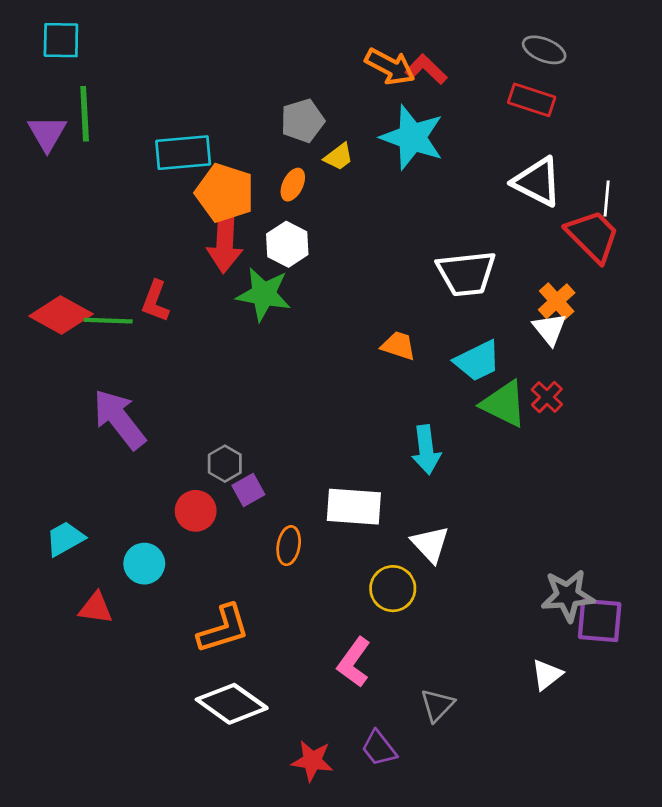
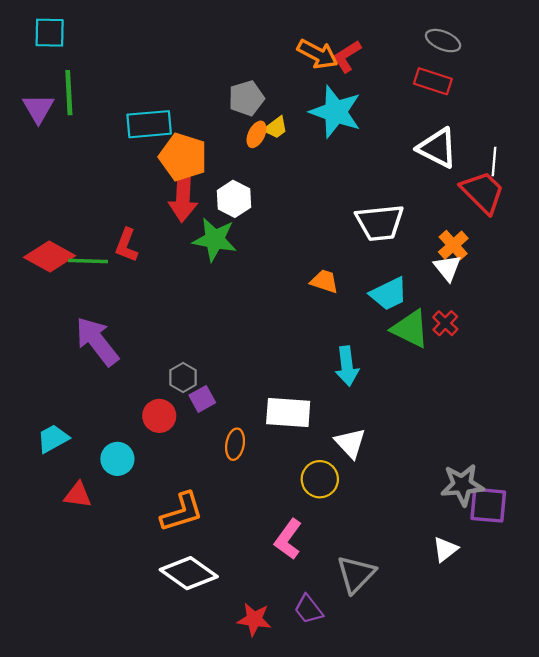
red L-shape: (426, 69) -> (347, 56), turned -76
orange ellipse: (293, 185) -> (256, 134), moved
gray triangle: (437, 705) -> (356, 574), size x1.4

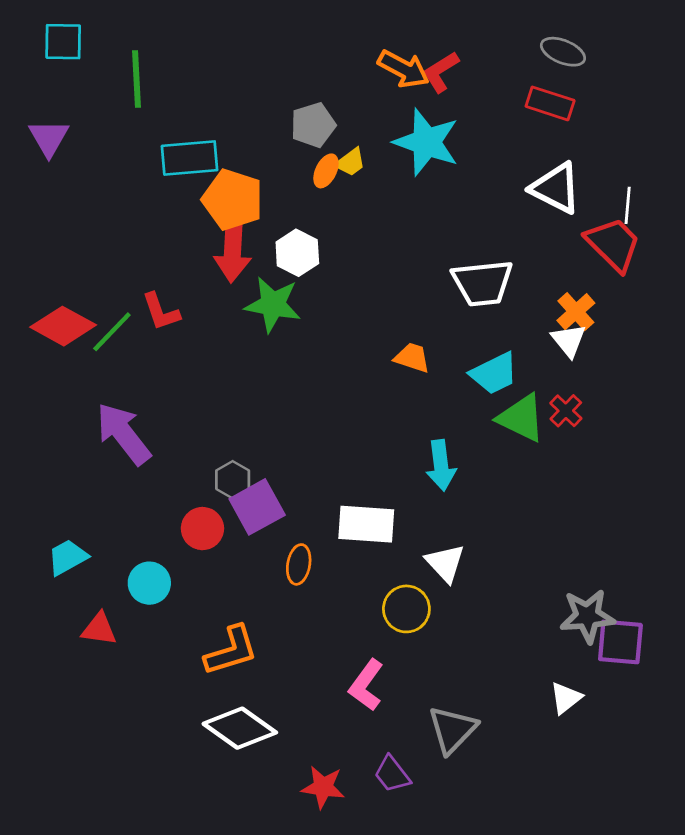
green line: (69, 93) -> (136, 79), moved
red L-shape: (126, 245) -> (161, 312), turned -40
green line: (88, 261) -> (112, 332), turned -48
purple square: (202, 399) -> (257, 507), size x1.6

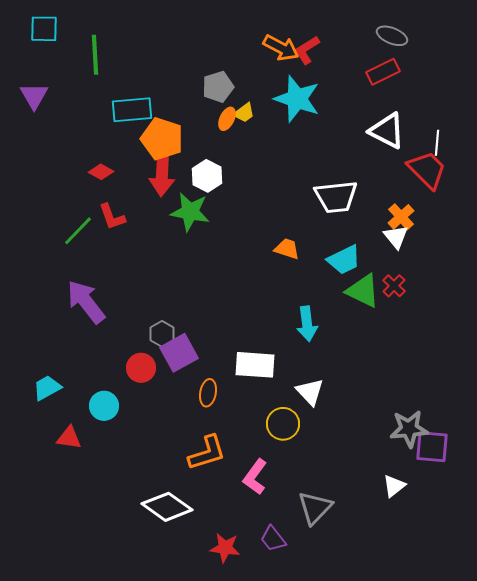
red rectangle: (550, 103) -> (383, 72), turned -44
red diamond: (63, 326) -> (101, 172), moved, size x0.6
orange L-shape: (231, 651) -> (207, 453), moved

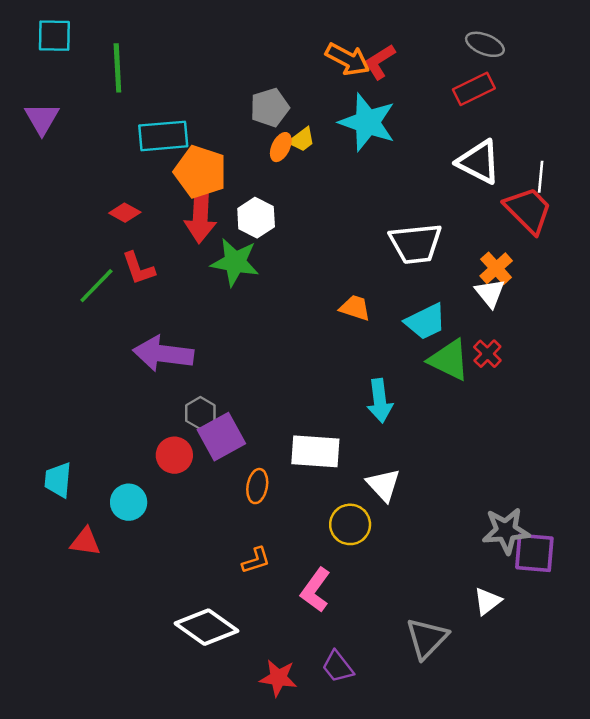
purple arrow: (86, 302) -> (163, 354), moved, turned -45
cyan trapezoid: (47, 388) -> (58, 480), turned -56
orange L-shape: (207, 453) -> (256, 560), size x0.6
gray triangle: (315, 508) -> (427, 638), moved

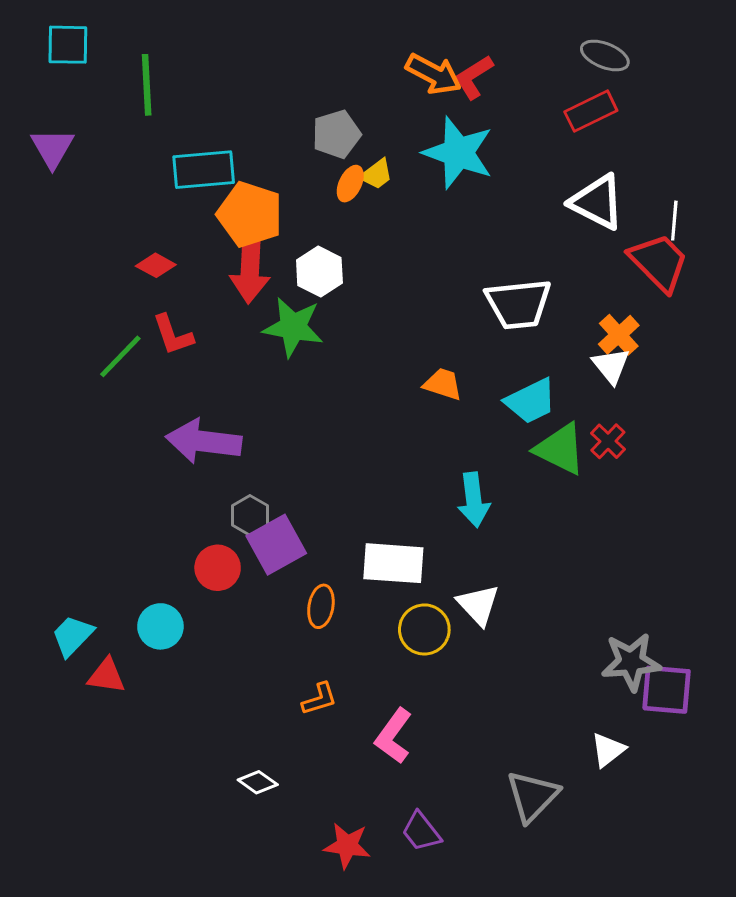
cyan trapezoid: (58, 480) -> (73, 636), moved, turned 39
yellow circle: (350, 524) -> (424, 629), moved
white diamond: (207, 627) -> (258, 782), size x0.5

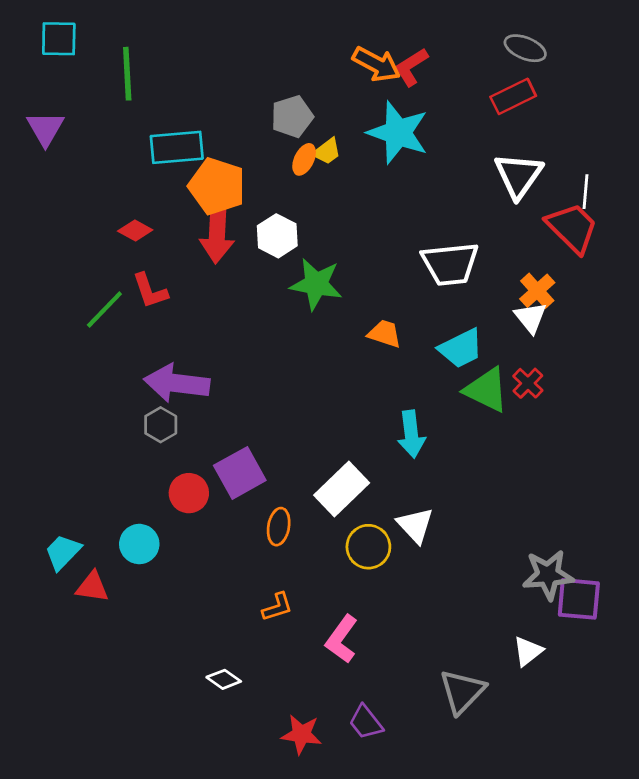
white triangle: (597, 202) -> (519, 175), turned 38
green star: (293, 327) -> (316, 284), moved
gray hexagon: (250, 515) -> (161, 425), moved
white rectangle: (393, 563) -> (342, 489), turned -48

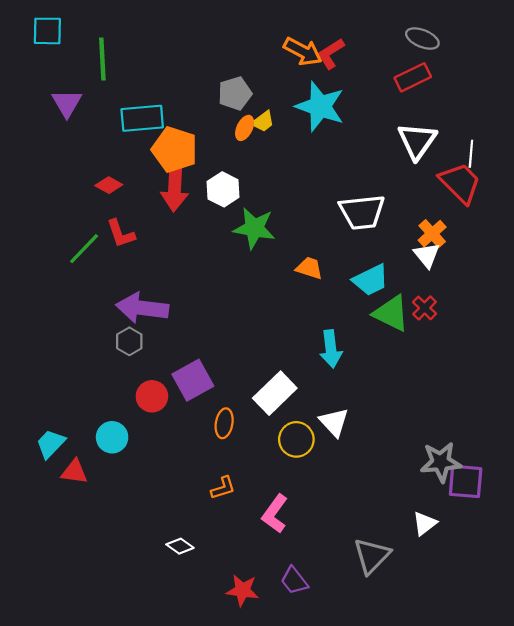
purple triangle: (45, 129) -> (67, 103), moved

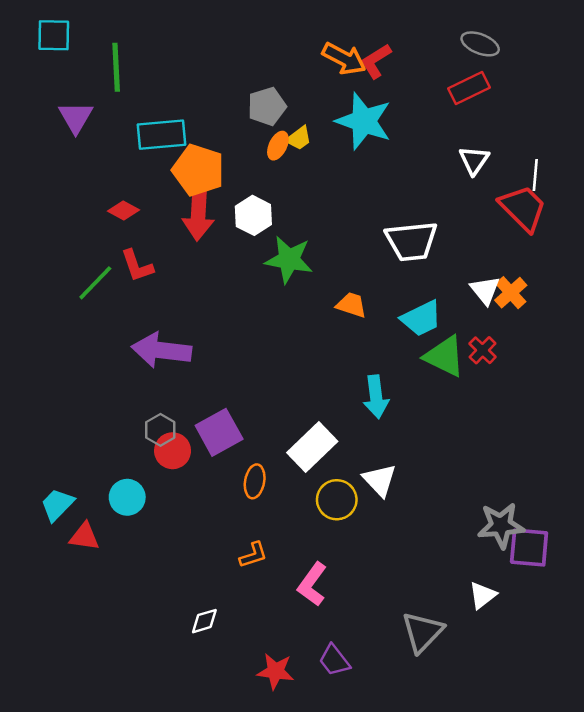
white triangle: (417, 141) -> (474, 160), size x0.7
orange cross: (432, 234) -> (511, 293), moved
gray hexagon: (129, 341) -> (160, 430), moved
white diamond: (180, 546) -> (204, 621), turned -52

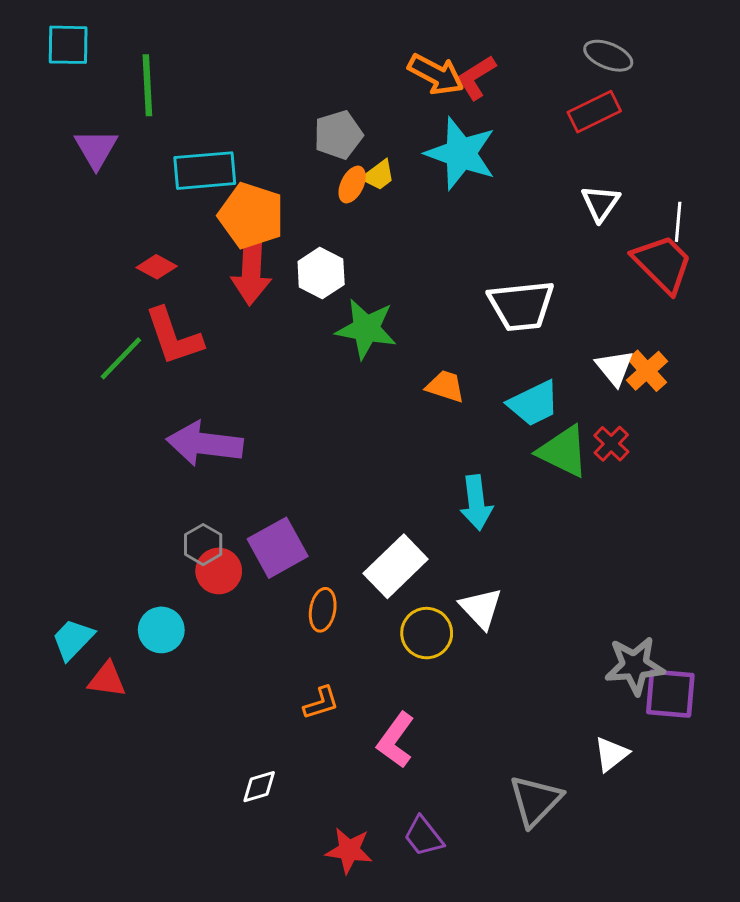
red L-shape: (137, 266) -> (174, 337), size x1.4

